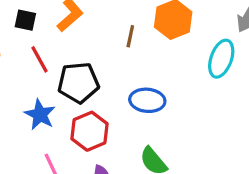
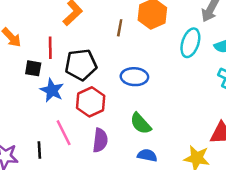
black square: (25, 20) -> (33, 68), moved
red line: (39, 59) -> (50, 48), turned 30

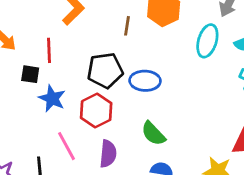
black pentagon: (81, 65) -> (105, 70), moved

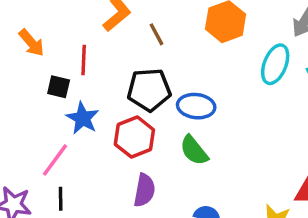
brown line: (127, 26) -> (157, 34), moved, turned -42
green semicircle: (153, 134) -> (194, 150), moved
pink line: (66, 146) -> (55, 160), moved, turned 60

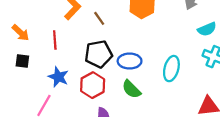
cyan ellipse: (275, 64) -> (171, 69), moved
black square: (59, 87) -> (22, 61), moved

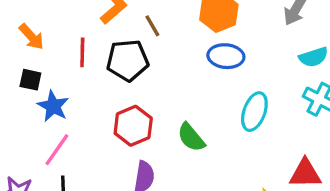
black pentagon: (99, 54) -> (128, 60), moved
blue ellipse: (130, 61) -> (226, 56), moved
blue star: (58, 77) -> (53, 106), moved

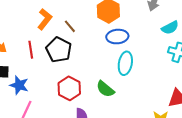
black pentagon: (128, 60) -> (59, 50), turned -30
cyan ellipse: (254, 112) -> (125, 63), moved

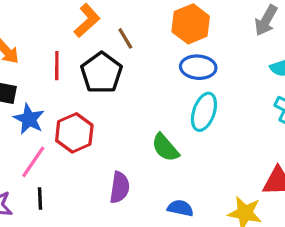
red hexagon: (69, 88) -> (74, 133), moved

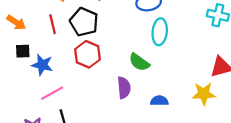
red hexagon: (74, 133) -> (88, 54), moved
pink line: (33, 162) -> (52, 93), turned 40
purple semicircle: (120, 187) -> (124, 88), moved

